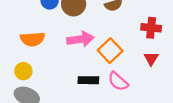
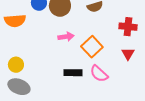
orange semicircle: (33, 39) -> (15, 21), moved
pink arrow: (80, 39) -> (66, 37), size x0.7

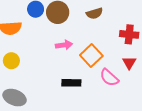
yellow circle: (16, 65) -> (11, 61), moved
pink semicircle: (99, 74) -> (109, 78), moved

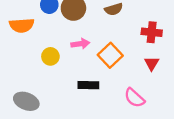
yellow circle: (11, 61) -> (50, 56), moved
pink semicircle: (109, 78) -> (134, 98), moved

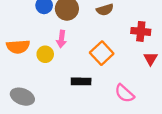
orange semicircle: (22, 25) -> (18, 47), moved
pink arrow: (80, 44) -> (61, 39), moved, turned 105
red triangle: (152, 63) -> (151, 59), moved

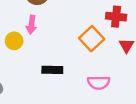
orange square: (102, 53) -> (92, 39), moved
pink semicircle: (124, 93) -> (99, 83), turned -42

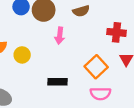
pink arrow: (31, 25) -> (60, 36), moved
orange square: (92, 39) -> (96, 67), moved

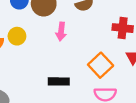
yellow circle: (22, 55) -> (17, 36), moved

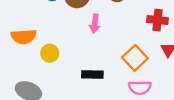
yellow circle: (17, 36) -> (50, 53), moved

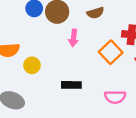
orange square: (135, 58) -> (111, 52), moved

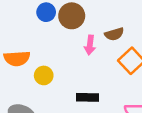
brown semicircle: (95, 13) -> (114, 34), moved

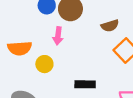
pink arrow: (90, 45) -> (58, 36), moved

